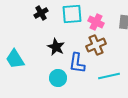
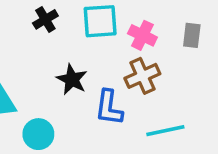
cyan circle: (58, 78) -> (38, 134), moved

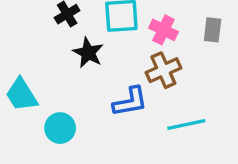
black star: (72, 79) -> (88, 53), moved
blue L-shape: (109, 108) -> (130, 102), turned -108

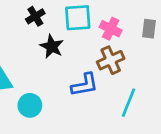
cyan line: (186, 125) -> (128, 103), turned -56

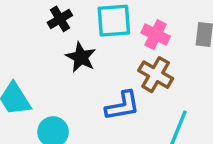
brown cross: (111, 60) -> (156, 75), turned -36

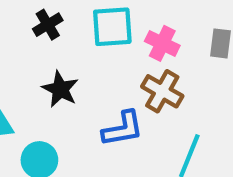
black star: (81, 57) -> (60, 89), moved

